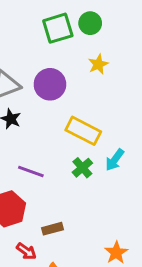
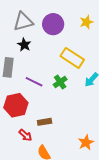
yellow star: (98, 64) -> (86, 22), moved
green cross: (82, 168) -> (60, 82), moved

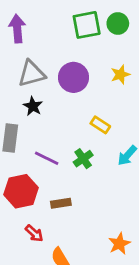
yellow rectangle: (72, 58) -> (100, 125), size x0.6
brown rectangle: (45, 122) -> (61, 203), moved

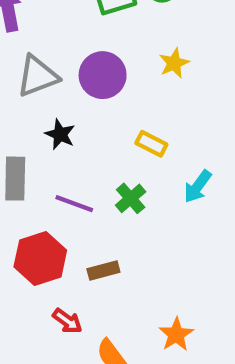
black star: (33, 106) -> (60, 134), moved
orange star: (119, 244) -> (176, 334), moved

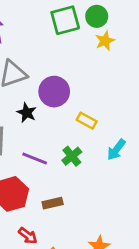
yellow star: (174, 63) -> (105, 41), moved
purple circle: (103, 75) -> (54, 92), moved

